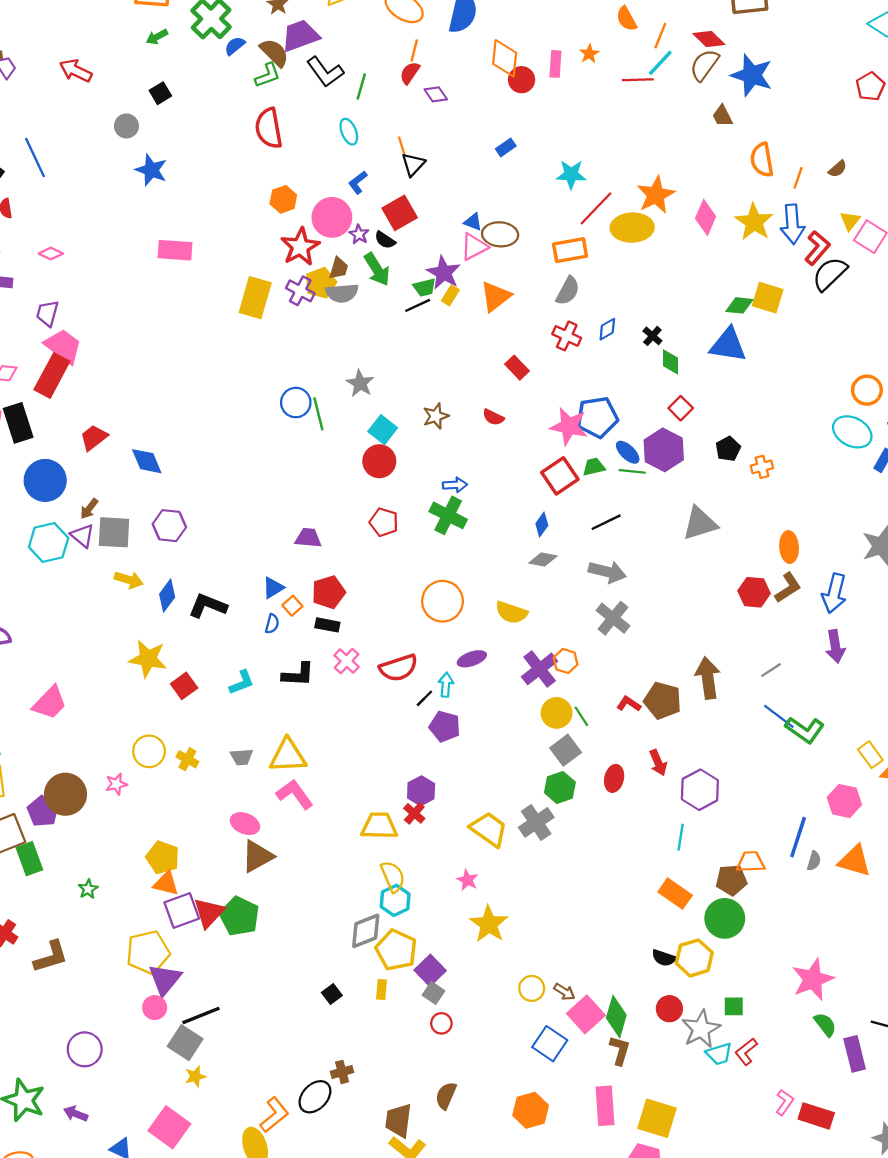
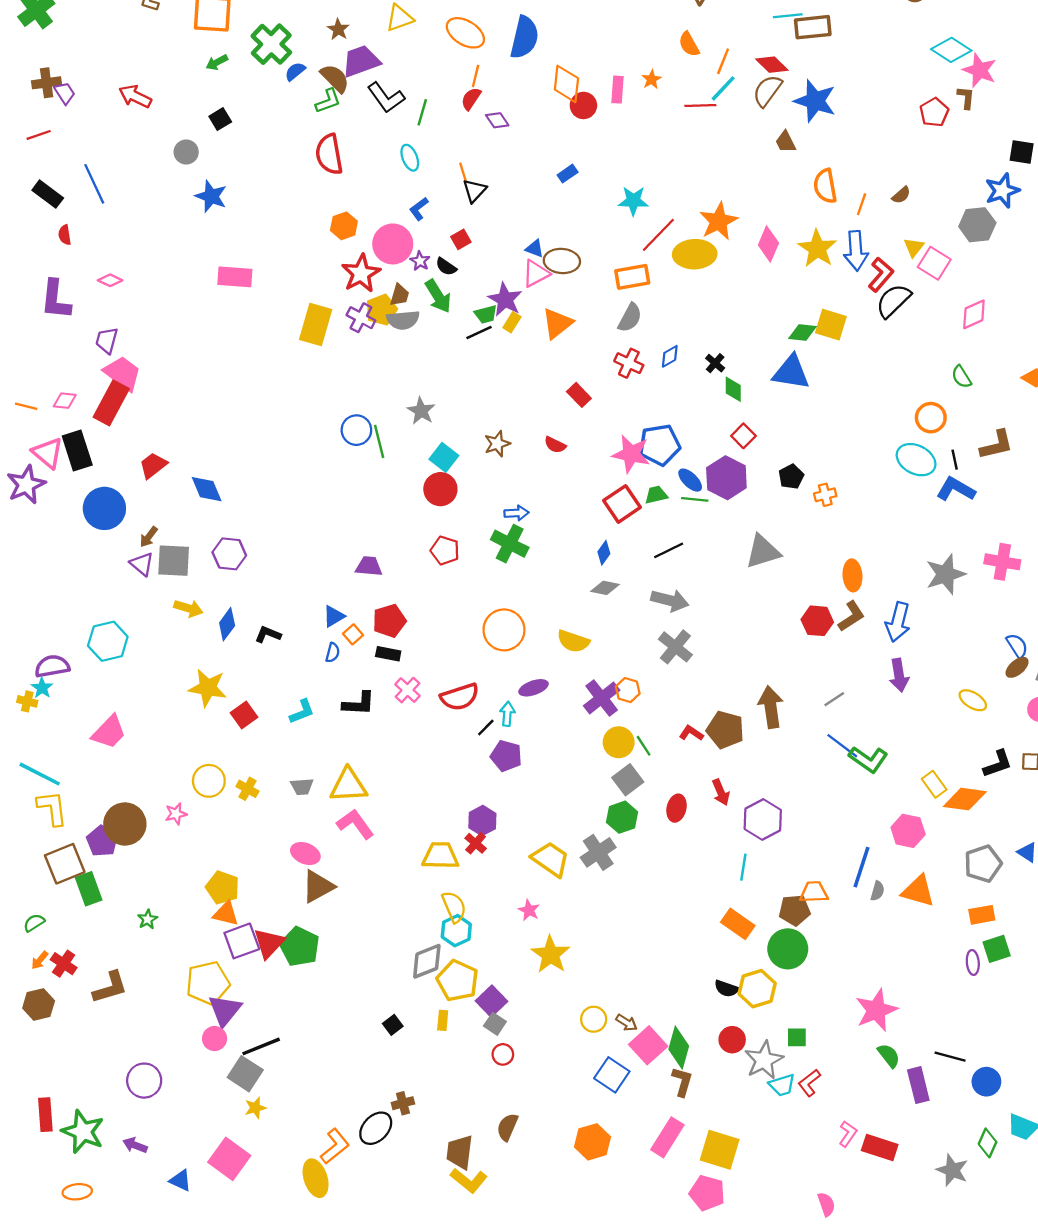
red square: (400, 213) -> (461, 239), size x0.6
cyan hexagon: (49, 543) -> (108, 641), moved
black L-shape: (208, 606) -> (268, 634), size x0.7
pink rectangle: (605, 1106) -> (667, 1137), turned 36

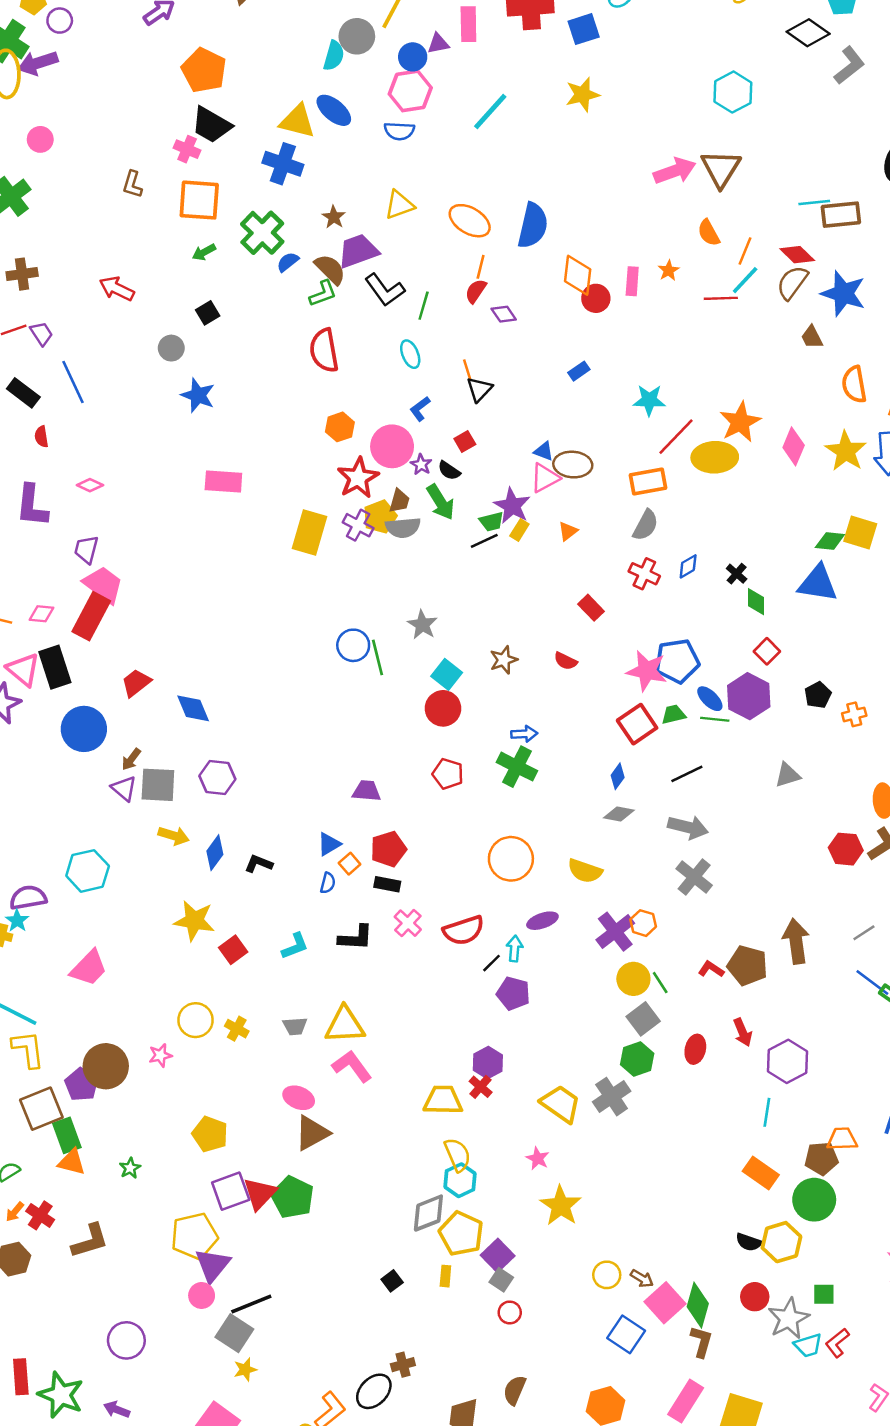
purple trapezoid: (65, 93) -> (41, 334), moved
orange triangle: (557, 323) -> (568, 531), size x0.6
gray triangle: (763, 552) -> (788, 775), size x0.7
orange triangle: (226, 914) -> (72, 1162), moved

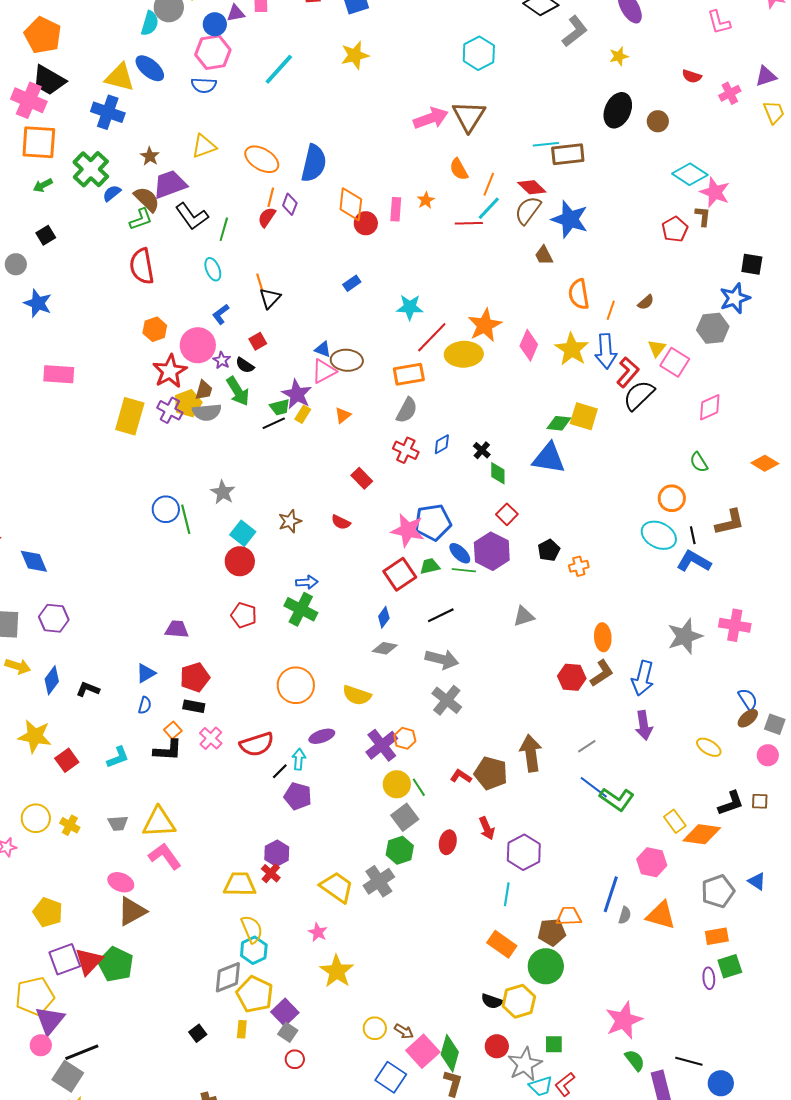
pink cross: (187, 149) -> (29, 100), size x1.6
purple diamond: (504, 314) -> (290, 204), moved, turned 55
orange square: (350, 864) -> (173, 730), moved

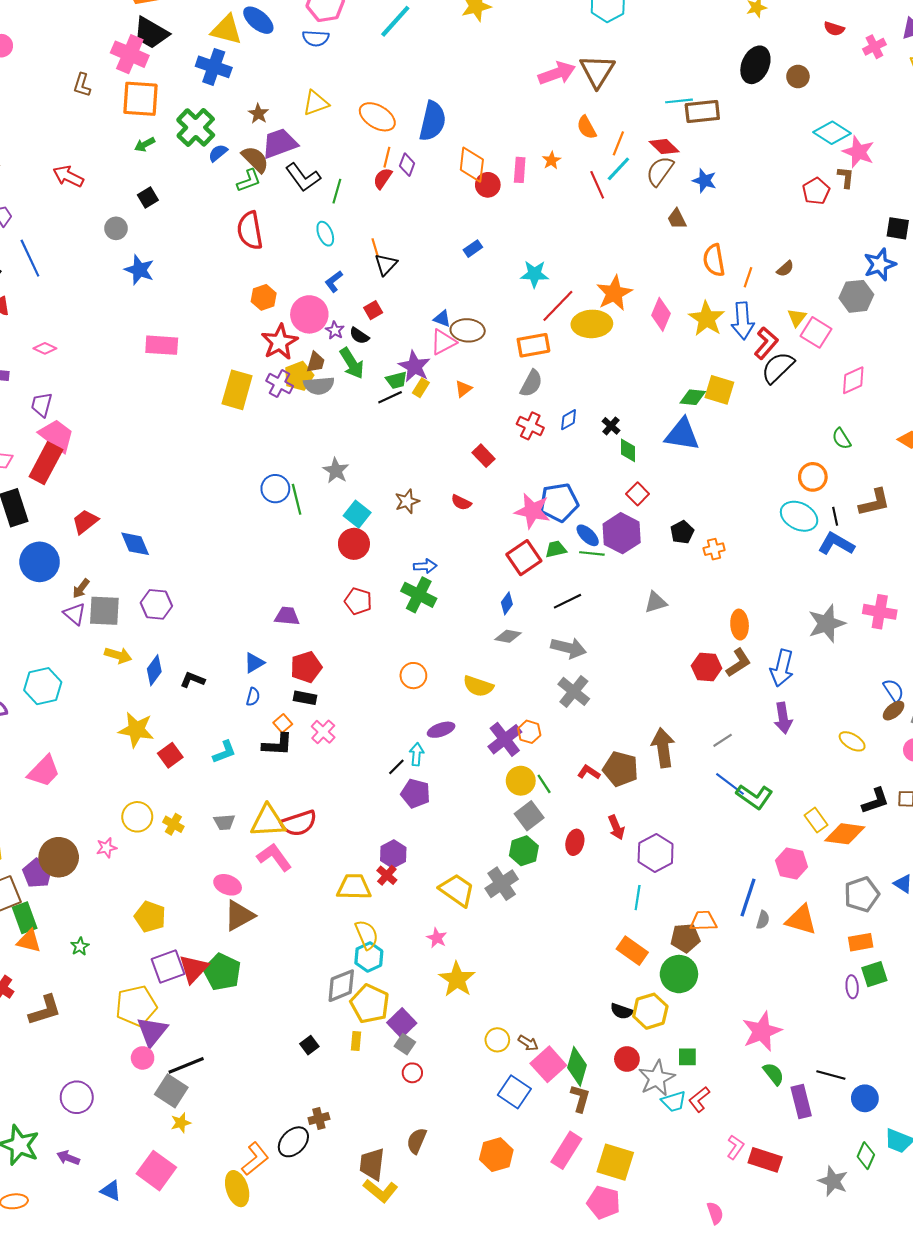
blue star: (570, 219) -> (704, 181), size x0.6
red line: (469, 223) -> (597, 185), turned 68
orange circle: (296, 685) -> (413, 676), size x0.7
red semicircle: (257, 744) -> (299, 823), moved

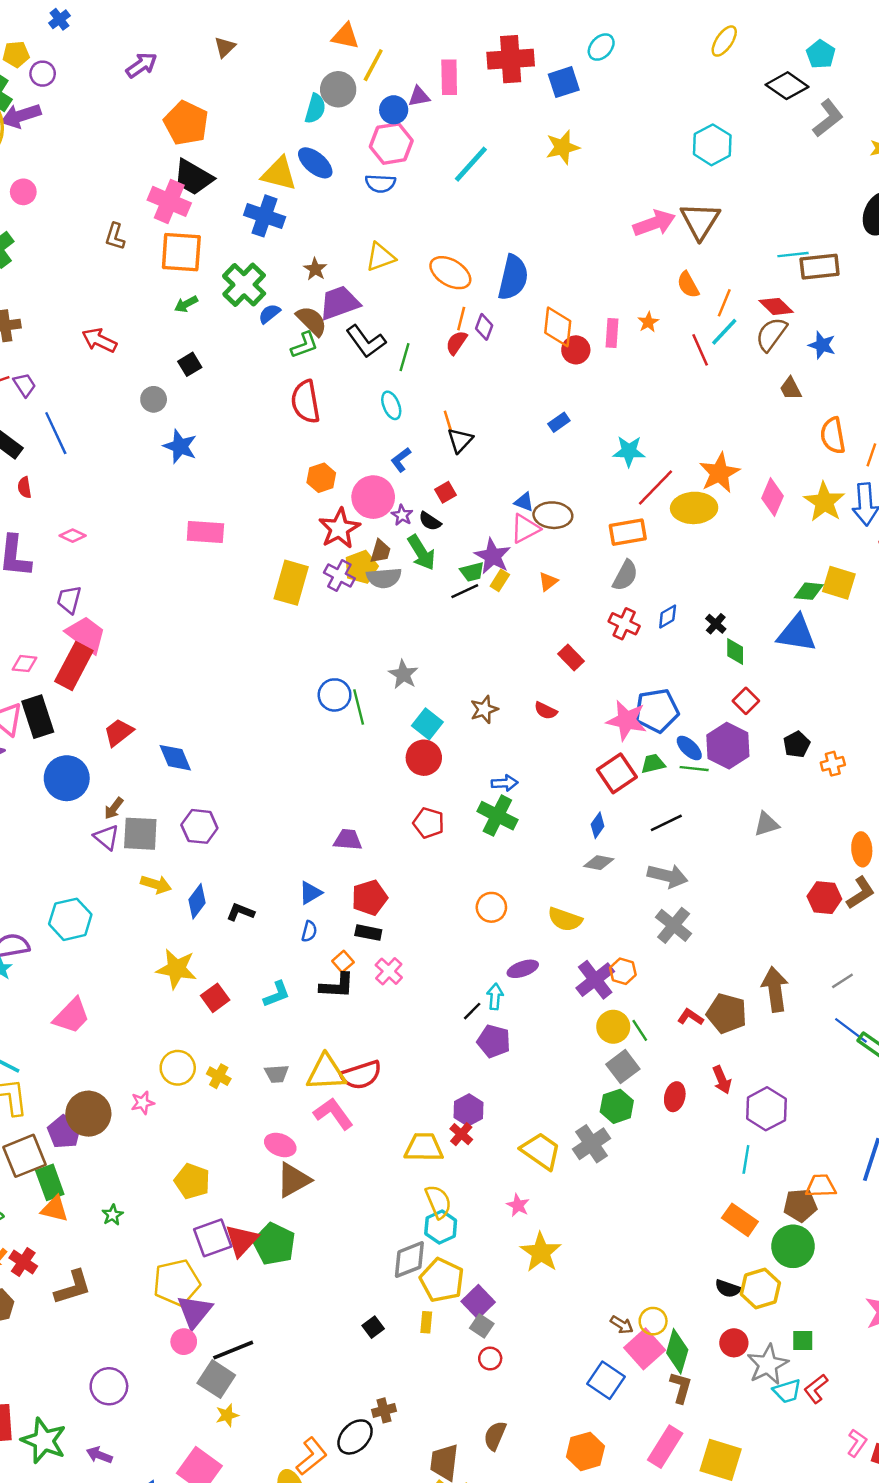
yellow circle: (497, 1040) -> (653, 1321), moved

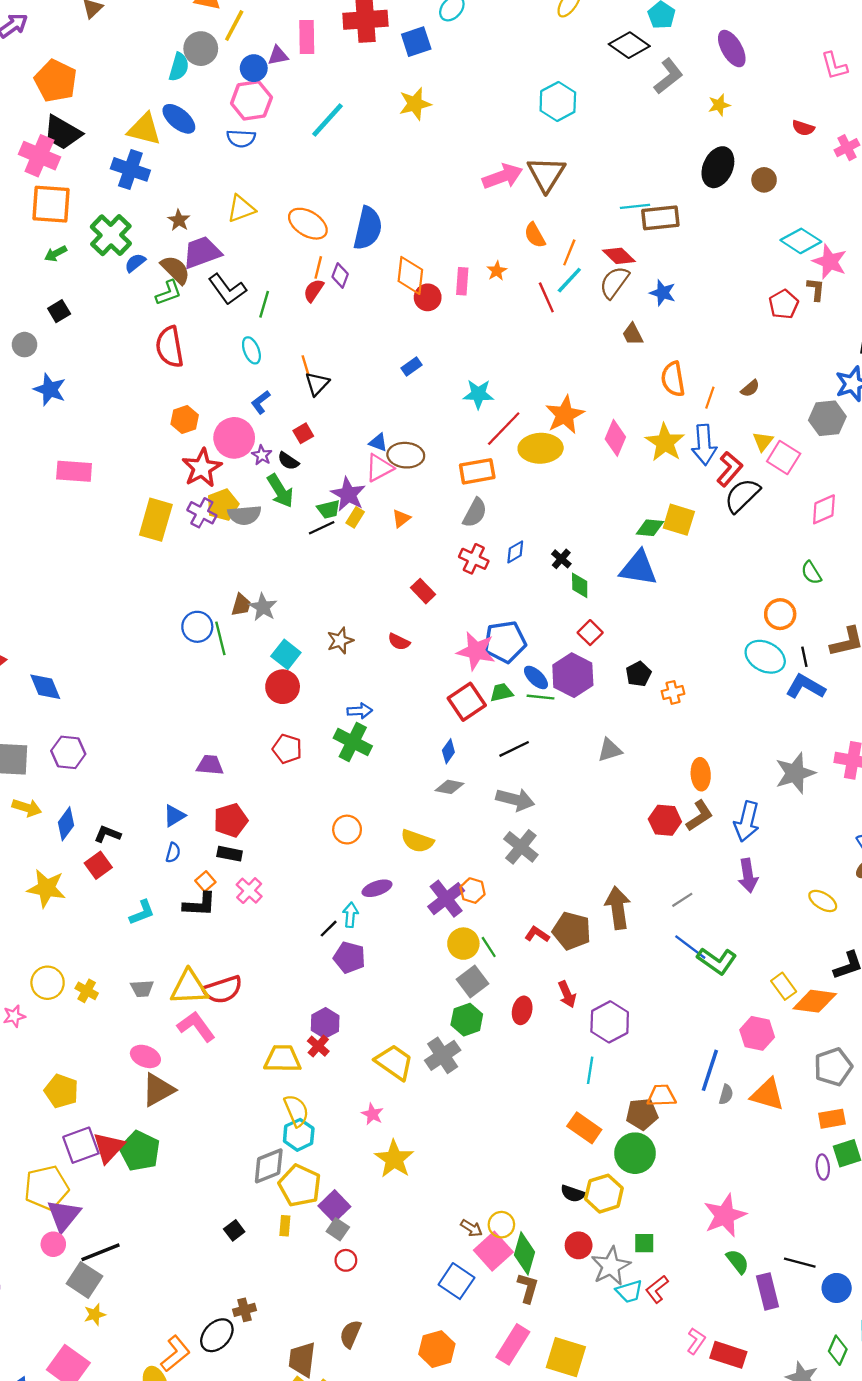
brown trapezoid: (380, 551) -> (241, 605), moved
red square: (215, 998) -> (98, 865), moved

